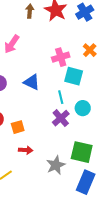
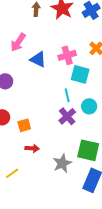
blue triangle: (32, 82) -> (38, 59), moved

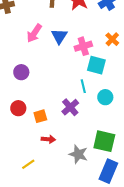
blue triangle: (38, 59) -> (59, 36), moved, turned 36
purple cross: (67, 116) -> (70, 107), moved
gray star: (62, 163) -> (78, 154), turned -30

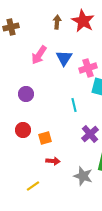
cyan line: (83, 86) -> (74, 105), moved
purple cross: (70, 107) -> (90, 134), moved

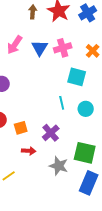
pink cross: (88, 68) -> (63, 48), moved
cyan line: (74, 105) -> (62, 103), moved
purple cross: (90, 134) -> (51, 133), moved

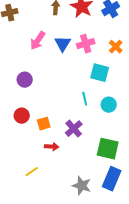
gray star: (59, 166) -> (82, 186), moved

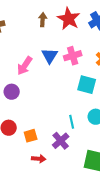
pink arrow: (38, 41) -> (25, 66), moved
cyan line: (85, 99) -> (72, 122), moved

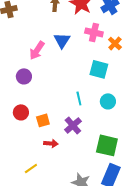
pink cross: (73, 56) -> (94, 32), moved, turned 30
cyan line: (72, 122) -> (79, 98), moved

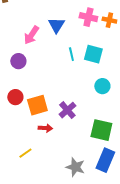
orange cross: (115, 43) -> (109, 20), moved, turned -32
cyan line: (79, 98) -> (71, 54), moved
orange square: (43, 120) -> (37, 105), size x1.5

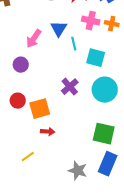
cyan line: (71, 54) -> (74, 44), moved
cyan circle: (102, 86) -> (105, 90), size x1.6
purple cross: (67, 110) -> (70, 87), moved

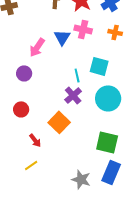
pink cross: (91, 21) -> (83, 29), moved
cyan line: (74, 44) -> (77, 75), moved
orange square: (40, 109) -> (59, 122), moved, turned -30
red arrow: (48, 132) -> (35, 140), moved, turned 48

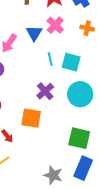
pink cross: (83, 29) -> (55, 25), turned 30
cyan line: (77, 75) -> (50, 59), moved
orange square: (59, 122) -> (31, 118), turned -35

